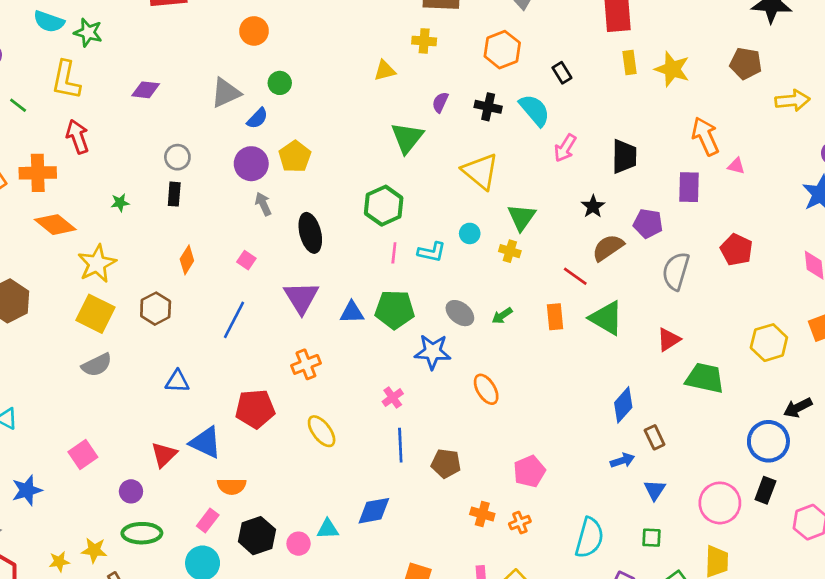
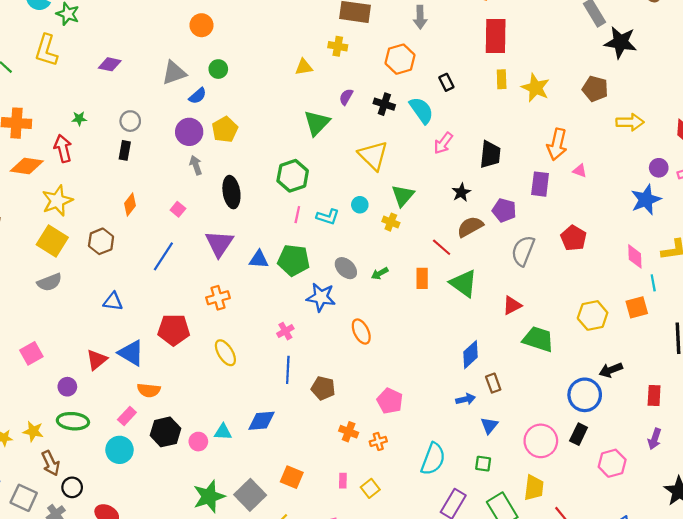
orange arrow: (705, 136) -> (557, 144), turned -148
red arrow: (78, 137) -> (63, 148), moved
green star: (120, 203) -> (79, 119), moved
orange diamond: (55, 225) -> (27, 166), turned -36
pink pentagon: (529, 471) -> (390, 401), turned -30

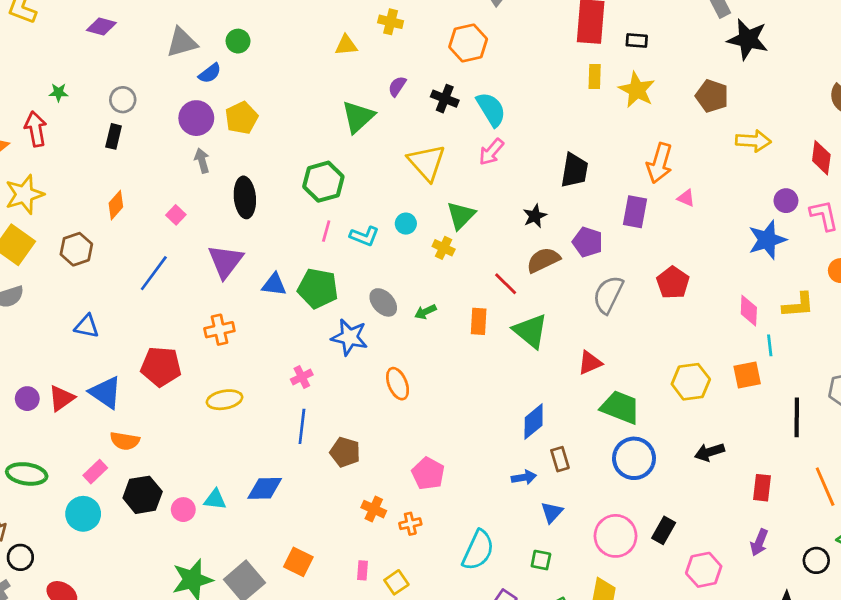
black rectangle: (446, 82) -> (637, 41), moved, turned -63
pink arrow: (443, 143) -> (491, 152), moved
yellow ellipse: (225, 353) -> (225, 400), turned -72
purple circle: (67, 387) -> (27, 399), moved
blue circle: (585, 395) -> (634, 458), moved

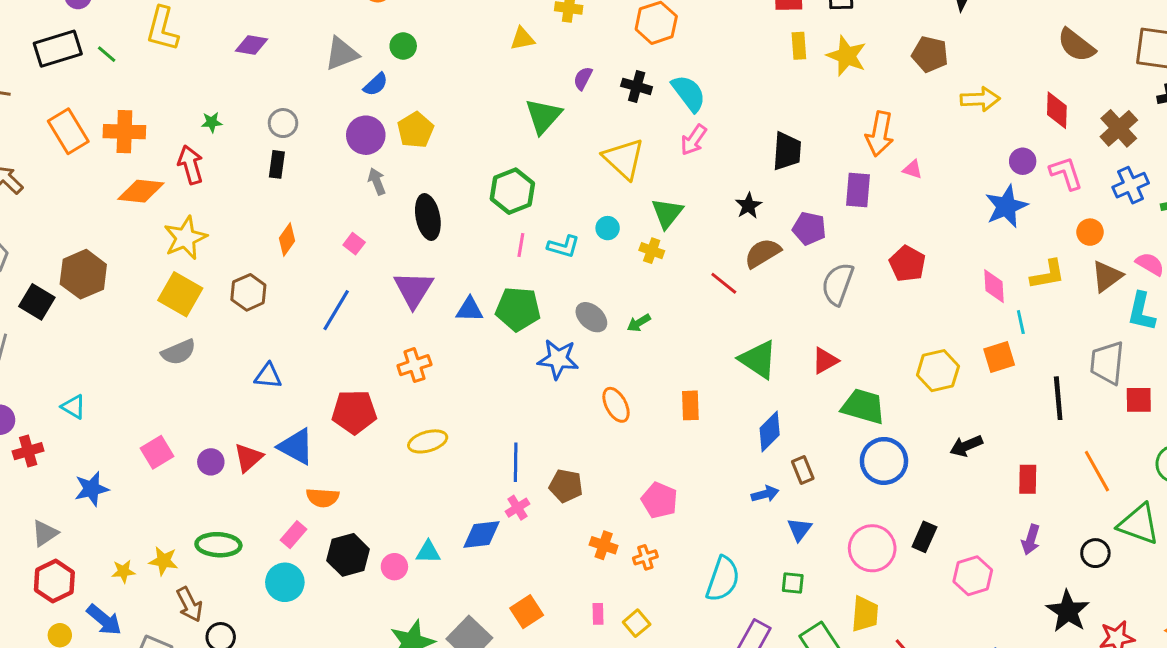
orange rectangle: (479, 321) -> (690, 405), moved
green triangle: (530, 331) -> (758, 360), moved
pink cross: (302, 377) -> (517, 508), moved
orange square: (298, 562) -> (527, 612), turned 36

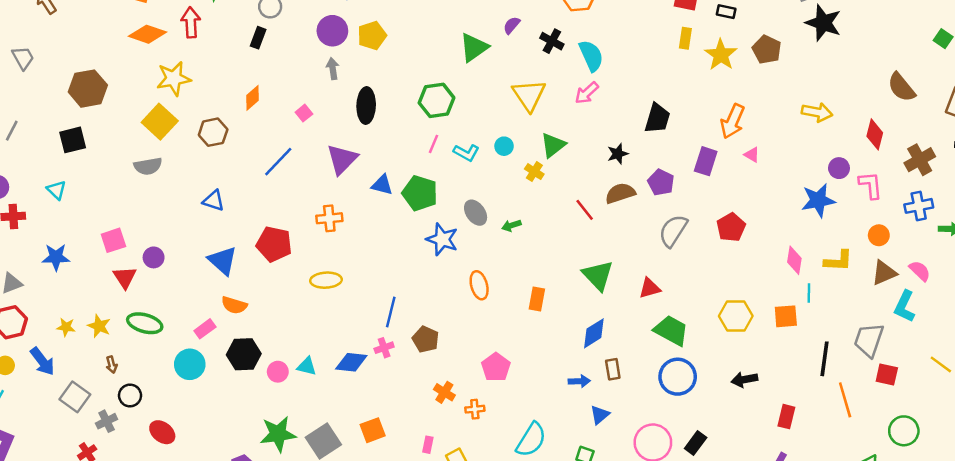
brown pentagon: (930, 54) -> (767, 50), moved
black square: (37, 302) -> (73, 140), moved, turned 32
red triangle: (248, 458) -> (125, 277), moved, turned -35
orange line: (1097, 471) -> (845, 400), moved
brown arrow: (189, 604) -> (112, 365), size x0.6

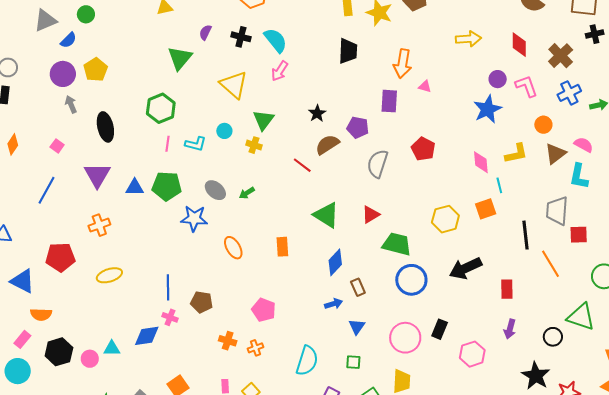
black trapezoid: (657, 118) -> (348, 51), moved
pink cross: (384, 348) -> (170, 317), turned -35
black arrow: (744, 380) -> (466, 268), size x1.5

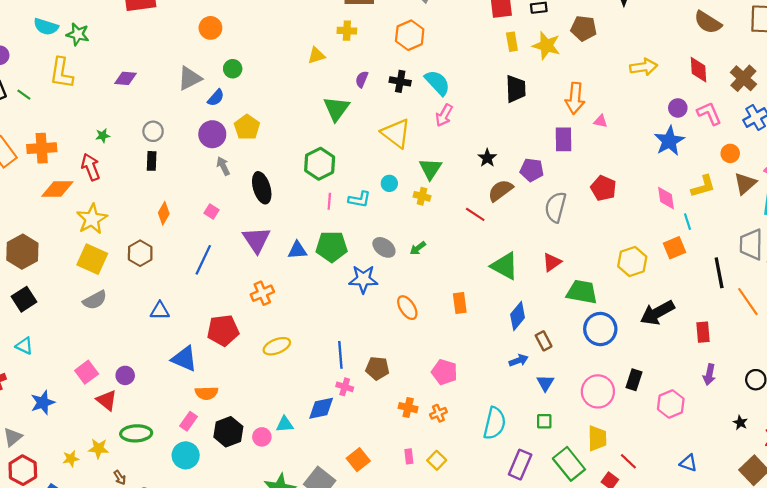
black star: (536, 376) -> (740, 423), size x0.5

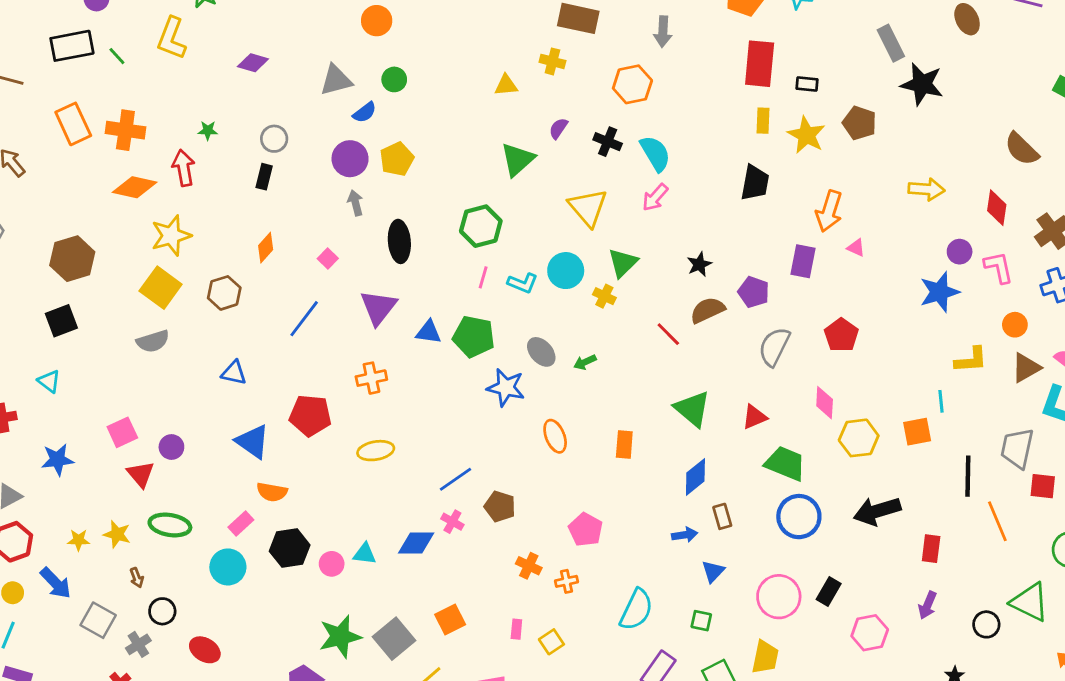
cyan circle: (389, 183) -> (566, 271), size x1.6
pink diamond: (666, 198) -> (825, 403), moved
blue line: (340, 355) -> (455, 479), turned 48

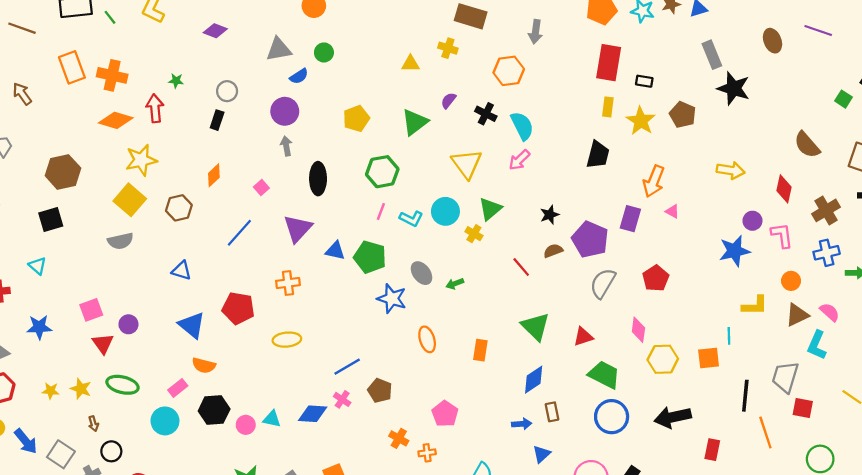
yellow pentagon: (397, 159) -> (356, 119), moved
purple pentagon: (754, 292) -> (590, 239), size x1.5
brown semicircle: (708, 310) -> (553, 251), size x0.7
blue arrow: (56, 583) -> (26, 441), moved

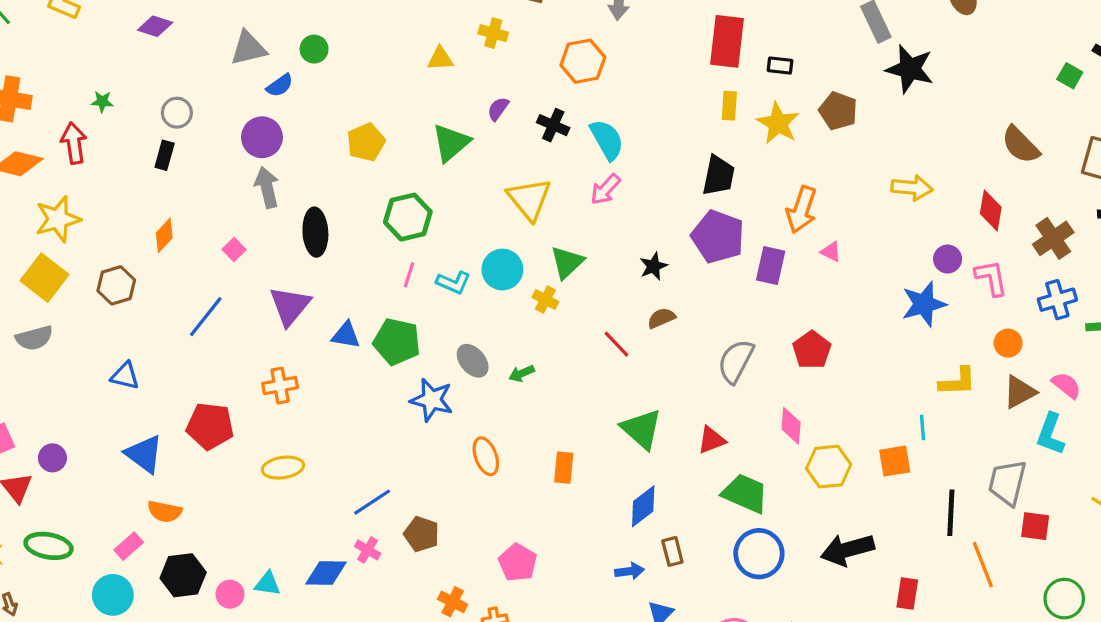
gray arrow: (286, 146) -> (267, 187), size x1.4
purple pentagon: (590, 239) -> (718, 237), moved

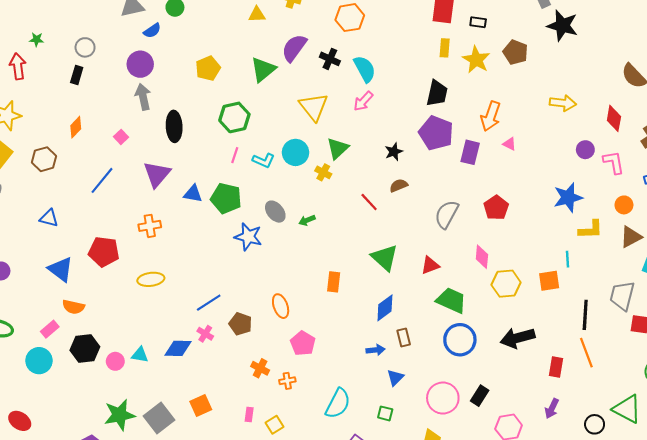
purple semicircle: (498, 109) -> (294, 48), size x1.8
blue star: (924, 304) -> (568, 197), moved
orange ellipse: (486, 456) -> (281, 306), moved
orange line: (983, 565) -> (586, 353), moved

